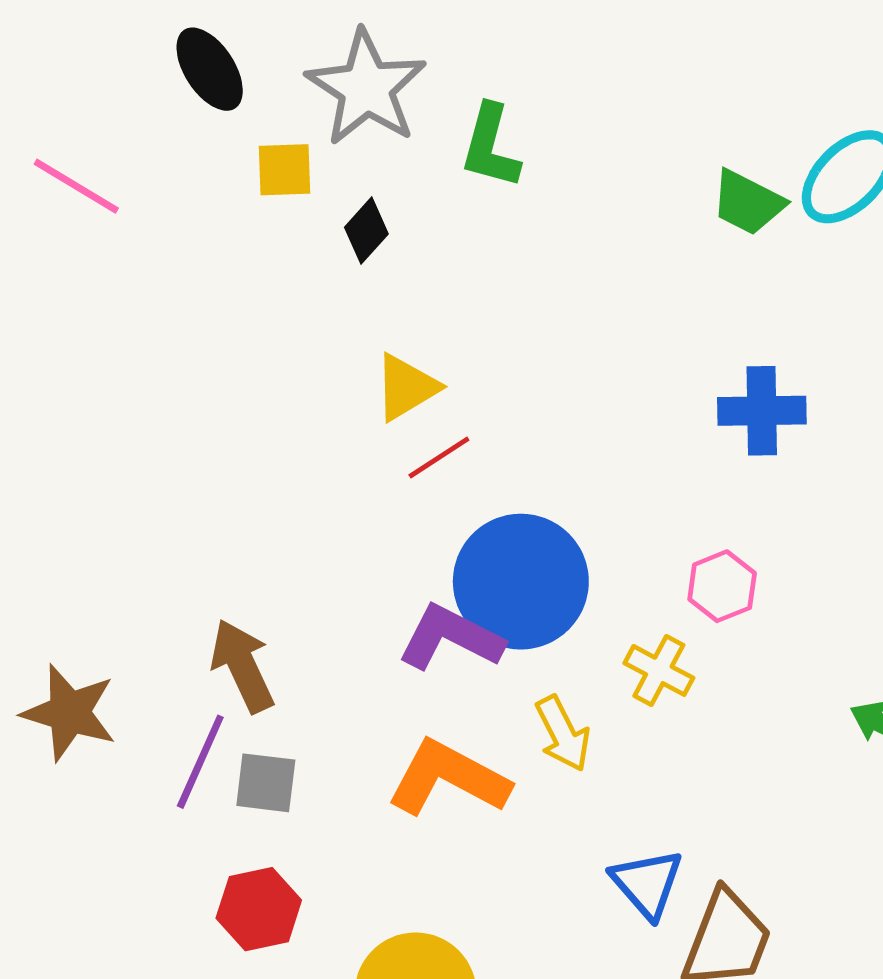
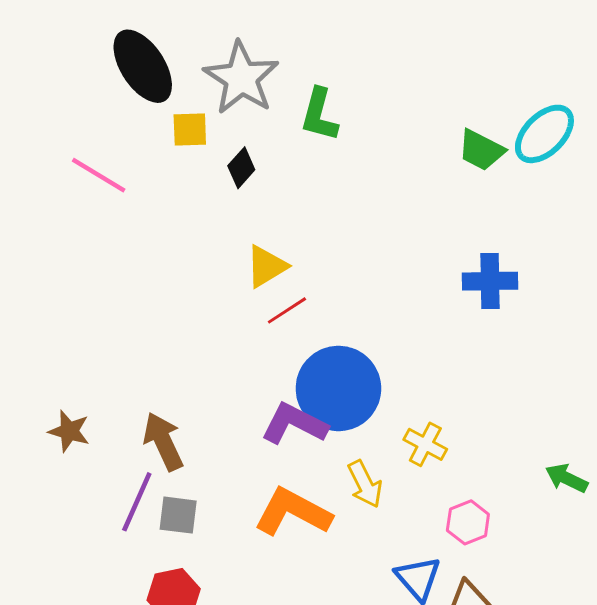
black ellipse: (210, 69) -> (143, 66), size x1.4
pink line: (76, 186) -> (99, 175), moved
pink hexagon: (722, 586) -> (468, 522), moved
brown star: (69, 713) -> (69, 431), moved, size x0.7

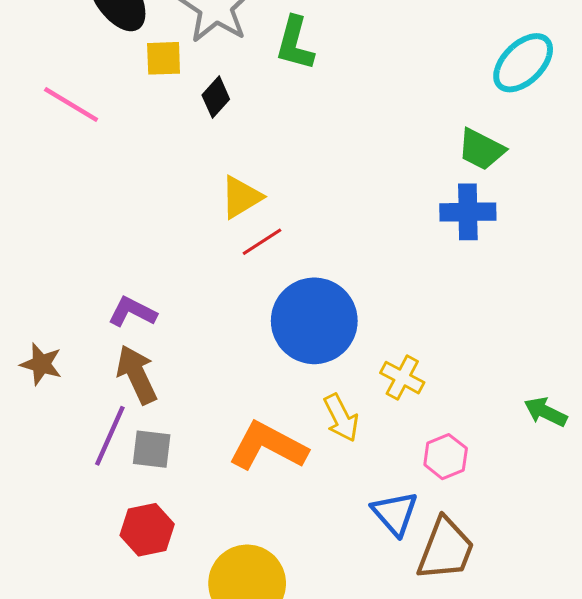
green trapezoid: (481, 150) -> (481, 149), moved
purple L-shape: (294, 424) -> (132, 312), moved, size x0.7

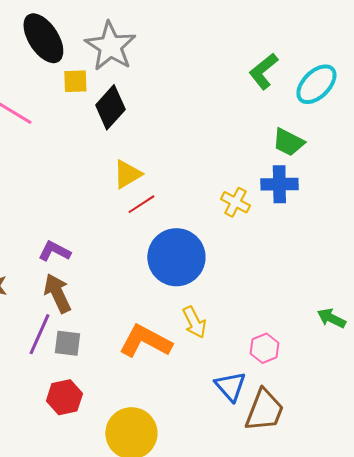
green L-shape: (295, 43) -> (263, 71), moved, turned 36
black diamond: (216, 97) -> (110, 107), size x1.6
yellow cross: (402, 378) -> (235, 202), moved

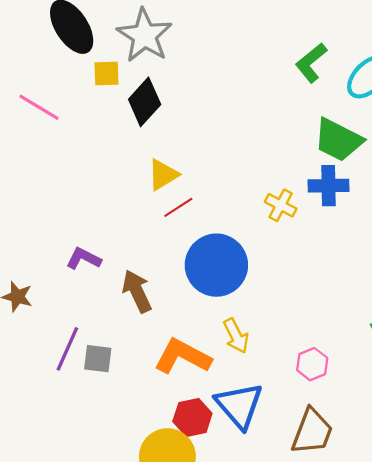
green trapezoid: (288, 142) -> (338, 140), size x1.4
brown arrow: (57, 293) -> (137, 291), moved
blue triangle: (230, 386) -> (239, 405), moved, size x1.4
red hexagon: (64, 397) -> (192, 417), moved

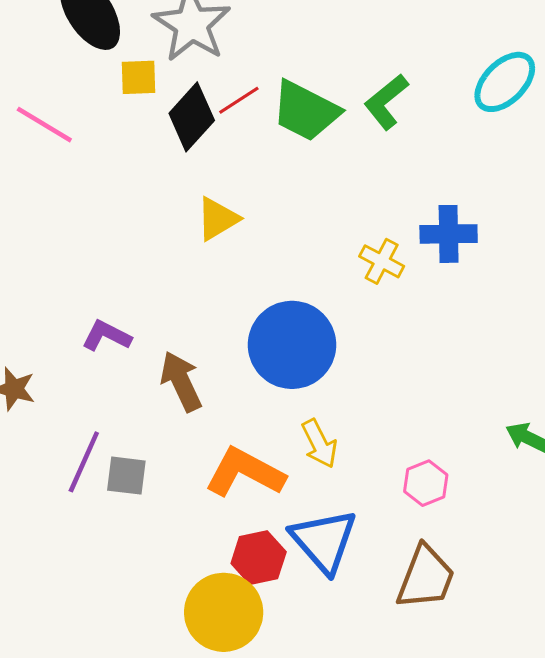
green L-shape: (311, 63) -> (386, 102), moved
green trapezoid: (338, 140) -> (306, 111), moved
red line: (178, 207) -> (239, 100), moved

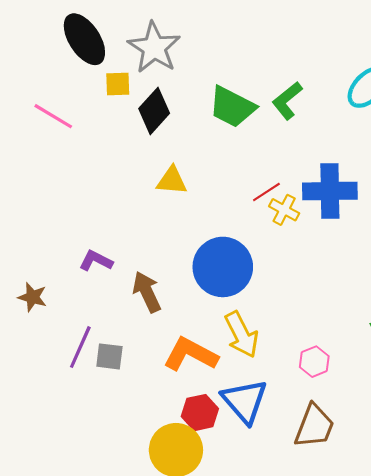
red line: (239, 100) -> (266, 192), moved
yellow triangle: (218, 219) -> (172, 181), turned 36
blue cross: (449, 234) -> (330, 191), size x1.4
yellow arrow: (319, 444) -> (241, 335), size x1.4

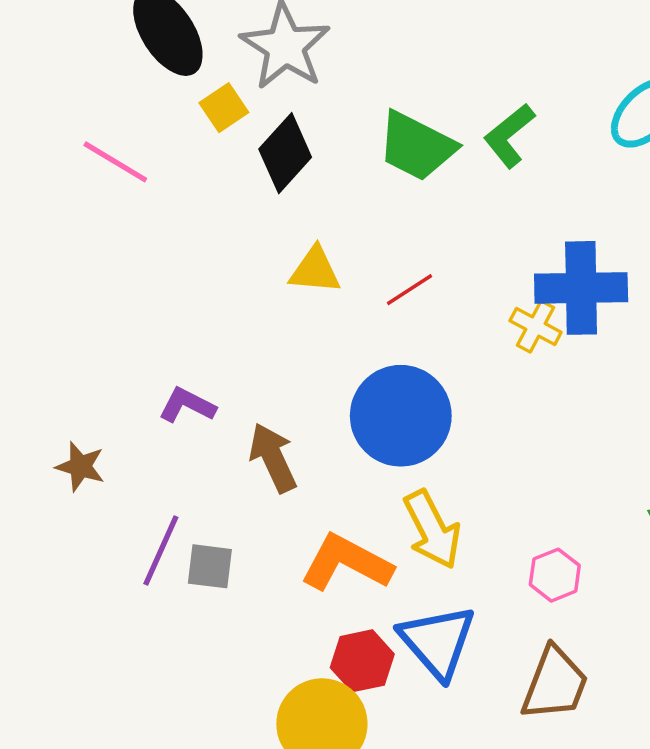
yellow square: (118, 84) -> (224, 108), turned -32
red line: (266, 192) -> (410, 290), moved
yellow cross: (284, 210) -> (536, 326), moved

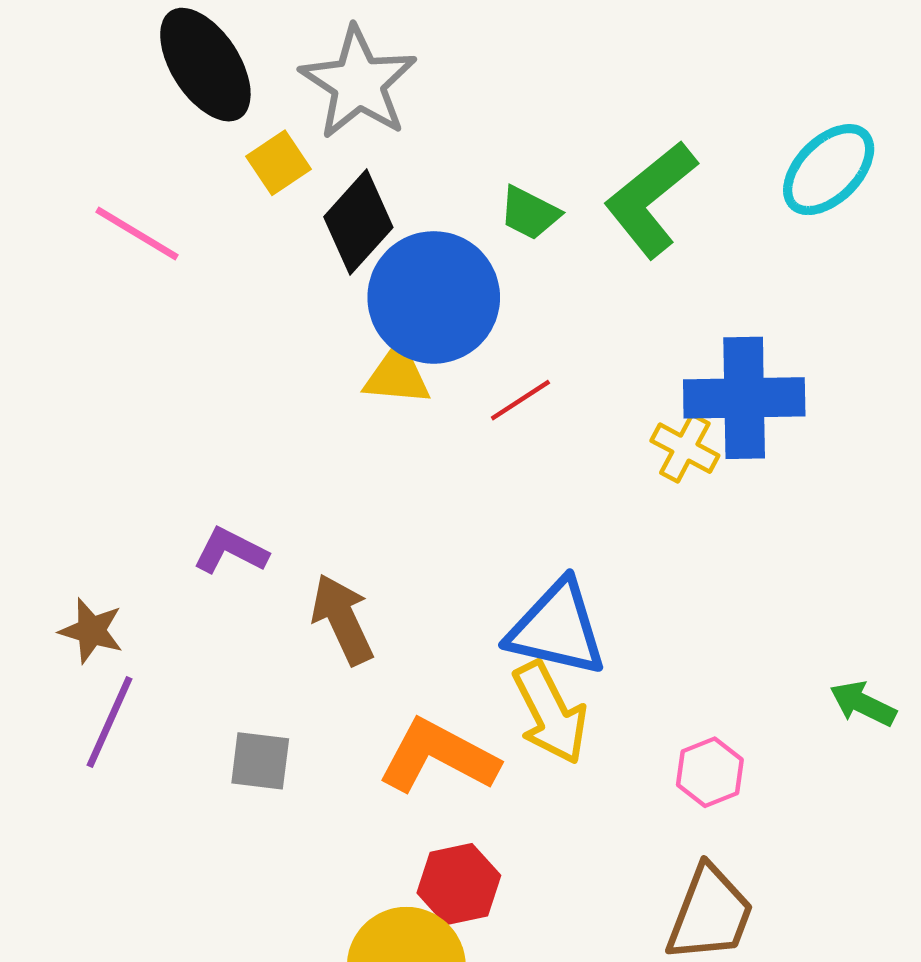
green L-shape: (509, 136) -> (651, 199), size x1.4
green trapezoid: (417, 146) -> (530, 213), size x0.6
blue circle: (401, 416) -> (434, 297), moved
purple line: (161, 551) -> (110, 722), moved
blue triangle: (438, 642) -> (557, 628), moved, turned -36

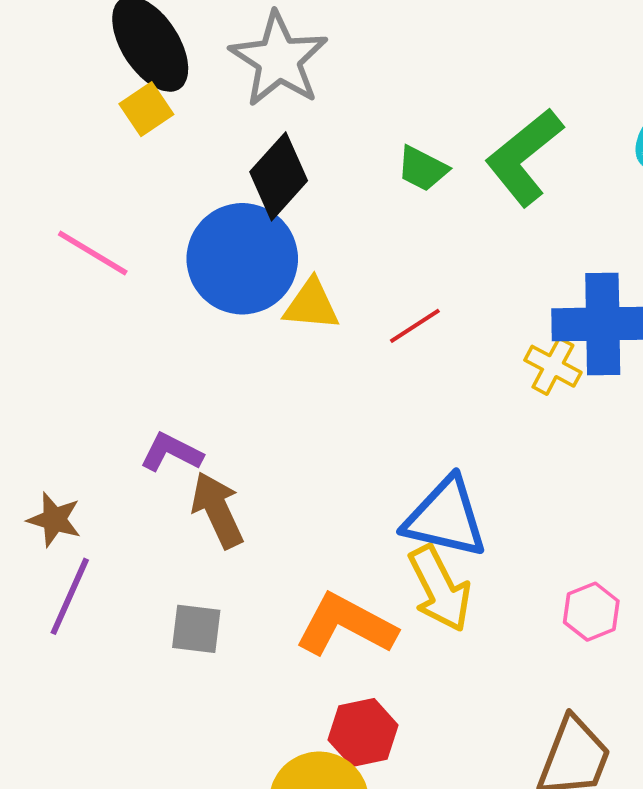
yellow square: (278, 163) -> (146, 109), moved
pink line: (137, 233) -> (93, 253), moved
blue circle: (434, 297) -> (242, 259), moved
brown arrow: (342, 619) -> (217, 510), moved
pink hexagon: (710, 772) -> (591, 612), moved

